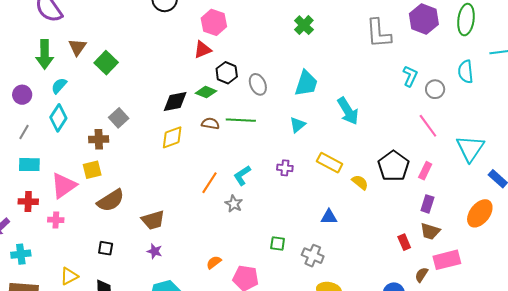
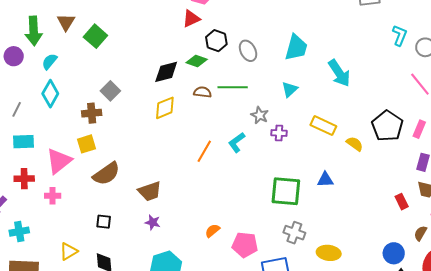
purple circle: (22, 95) -> (14, 56), moved
gray star: (234, 204) -> (260, 115), moved
green square: (278, 244) -> (286, 191), moved, size x2.0
gray cross: (313, 256) -> (294, 233), moved

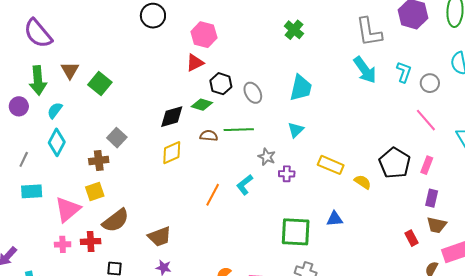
cyan arrow: (339, 73) -> (365, 70), moved
red cross: (24, 179) -> (91, 241), moved

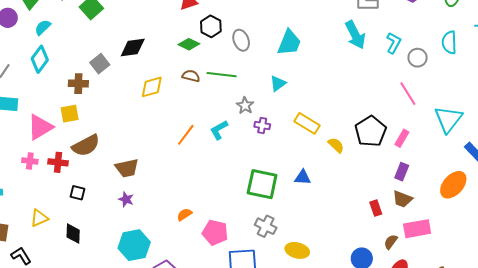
black diamond: (172, 117) -> (133, 48), moved

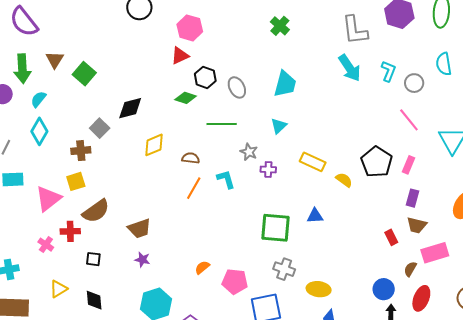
brown semicircle: (191, 76) -> (191, 158), moved
cyan L-shape: (219, 130) -> (226, 179), turned 110
pink cross: (30, 161) -> (46, 245), moved, turned 35

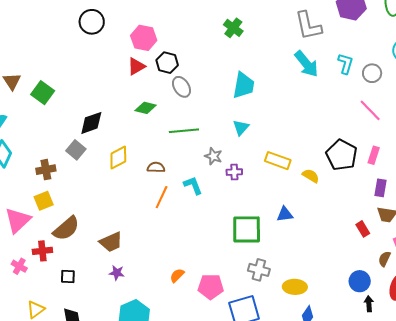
black hexagon: (205, 77) -> (167, 63), moved
gray ellipse: (237, 87) -> (181, 87), moved
gray square: (100, 128) -> (76, 150), moved

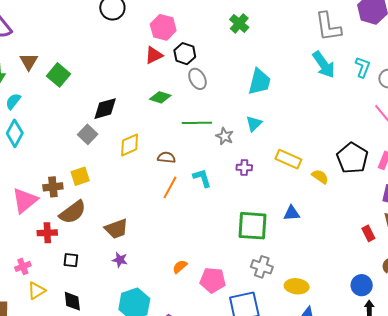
green cross: (233, 28) -> (239, 23), moved
gray star: (213, 156) -> (225, 136), moved
brown cross: (46, 170) -> (53, 187), moved
yellow square: (44, 201) -> (80, 176), moved
pink cross: (19, 266) -> (23, 266), moved, turned 35

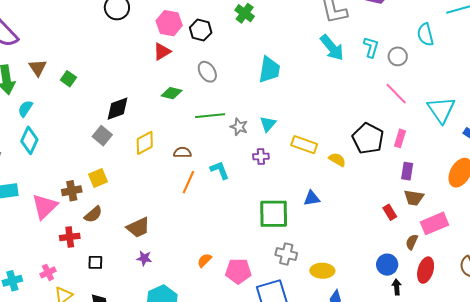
black hexagon: (185, 54) -> (201, 30), moved
green square: (59, 75) -> (68, 79), size x0.7
cyan triangle: (254, 124) -> (268, 124), moved
brown semicircle: (73, 212) -> (93, 214), size x0.7

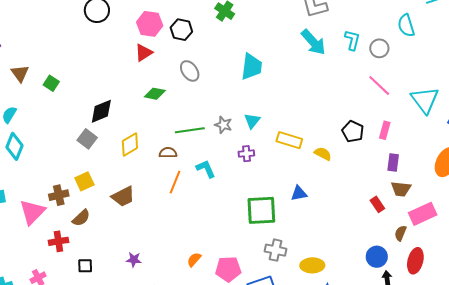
green line: (210, 116) -> (190, 130), moved
black pentagon: (368, 139) -> (353, 132), size x0.7
brown trapezoid: (138, 228) -> (123, 196), moved

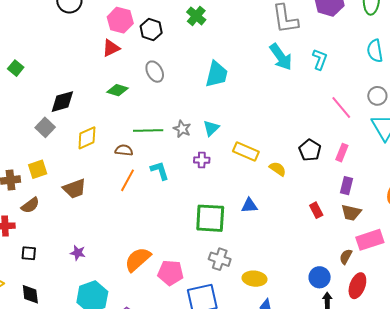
gray circle: (379, 48) -> (377, 96), moved
red rectangle: (377, 204) -> (316, 210), moved
orange semicircle: (194, 260) -> (138, 259), size x1.8

